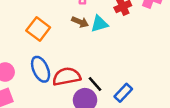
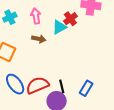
cyan triangle: (99, 24) -> (59, 27), moved
black line: (95, 84) -> (62, 86), turned 40

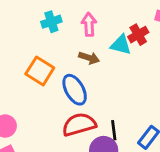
cyan triangle: (59, 27) -> (121, 45), turned 35
blue ellipse: (15, 84) -> (75, 90), moved

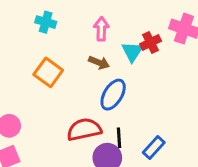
cyan cross: (51, 22) -> (46, 22), moved, turned 30
cyan triangle: (121, 45) -> (132, 52), turned 45
blue ellipse: (75, 90) -> (113, 95), moved, turned 56

